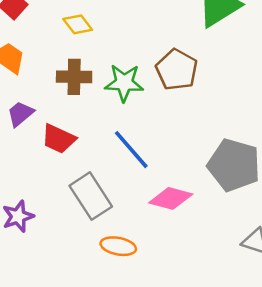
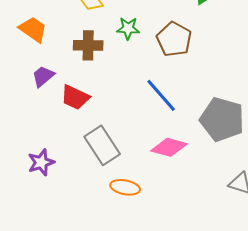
green star: (124, 83) -> (128, 28), moved, size x0.7
blue line: (131, 150) -> (161, 95), moved

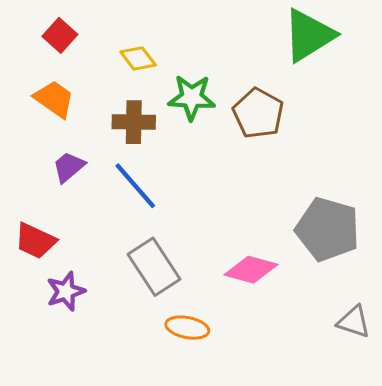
green star: (128, 28) -> (192, 98), size x1.4
blue line: (161, 95) -> (135, 186), moved
red trapezoid: (75, 97) -> (35, 241), moved

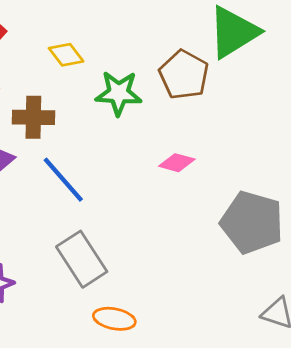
brown pentagon: (258, 113) -> (184, 75), moved
brown cross: (134, 122) -> (33, 117), moved
pink diamond: (251, 270) -> (177, 163), moved, size x0.7

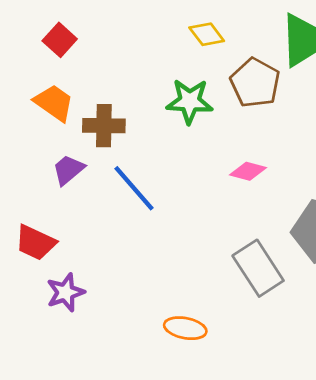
yellow diamond: (66, 55) -> (207, 34), moved
gray rectangle: (82, 259) -> (258, 268), moved

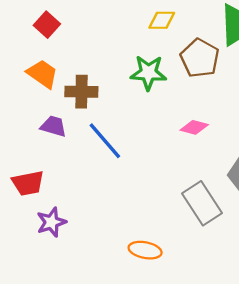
yellow diamond: (207, 34) -> (162, 20), turned -52
purple trapezoid: (68, 170) -> (54, 126), turned 56
red trapezoid: (35, 243) -> (28, 183), turned -36

